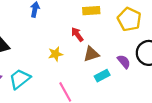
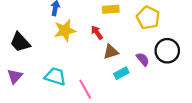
yellow star: (55, 54) -> (65, 30), moved, size x1.5
cyan trapezoid: (20, 79) -> (55, 76), moved, turned 55

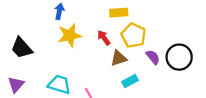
yellow pentagon: (148, 18) -> (133, 35), moved
purple semicircle: (143, 59) -> (153, 57), moved

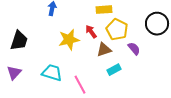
yellow star: (70, 35) -> (69, 40), moved
black trapezoid: (22, 48) -> (19, 41), turned -120
black circle: (179, 57) -> (157, 24), moved

